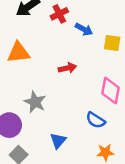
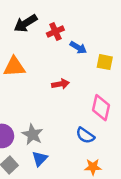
gray star: (35, 102) -> (32, 134), moved
blue triangle: (58, 141) -> (40, 159), moved

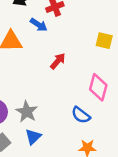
blue arrow: (78, 48) -> (39, 25), moved
red arrow: (61, 84) -> (58, 61), turned -42

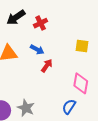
blue arrow: (39, 25) -> (37, 50), moved
blue semicircle: (81, 115) -> (69, 107), turned 91

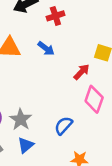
red arrow: (47, 66) -> (82, 72), moved
blue semicircle: (69, 107) -> (63, 126), moved

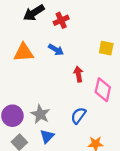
red arrow: (82, 72) -> (78, 74), moved, turned -48

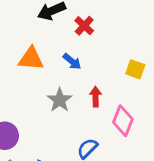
red cross: (61, 20) -> (84, 26), turned -32
gray star: (40, 114) -> (60, 100), moved

